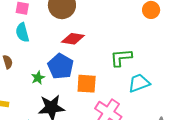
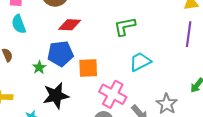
green L-shape: (121, 58) -> (125, 26), moved
blue pentagon: (61, 66) -> (60, 54), turned -30

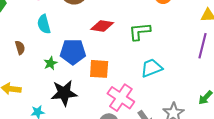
cyan semicircle: (19, 24) -> (44, 24), moved
red diamond: (70, 25) -> (102, 26), moved

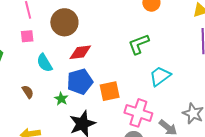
red diamond: (102, 26) -> (80, 52), moved

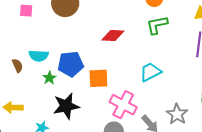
green L-shape: (139, 44) -> (157, 25), moved
red diamond: (80, 52) -> (113, 36), moved
cyan semicircle: (45, 63) -> (39, 56), moved, turned -66

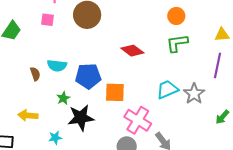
red diamond: (113, 36) -> (132, 51), turned 30
green star: (49, 78) -> (63, 98), moved
gray star: (177, 114) -> (194, 94), moved

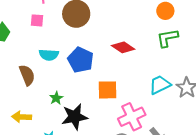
cyan semicircle: (57, 66) -> (49, 55), moved
brown semicircle: (35, 74) -> (27, 75), size x1.5
blue pentagon: (88, 76) -> (81, 60), moved, turned 30
pink cross: (138, 120) -> (132, 117), turned 36

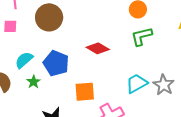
cyan semicircle: (49, 55) -> (24, 60), turned 138
green star: (56, 98) -> (34, 82), moved

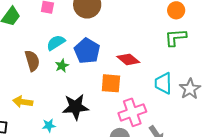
red diamond: (98, 48) -> (128, 59), moved
cyan trapezoid: (137, 83) -> (163, 83), turned -70

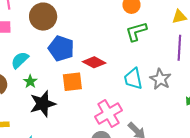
blue pentagon: (87, 51) -> (61, 48), moved
orange square: (111, 83) -> (72, 82), moved
black star: (76, 107) -> (43, 104), moved

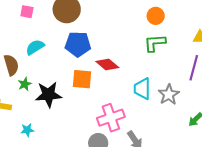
blue pentagon: (61, 48) -> (78, 44), turned -30
green star: (30, 81) -> (25, 84), moved

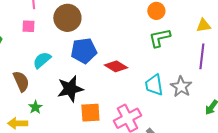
orange square: (82, 79) -> (90, 113), moved
green star: (25, 84) -> (35, 107), moved
black star: (48, 95) -> (70, 89), moved

